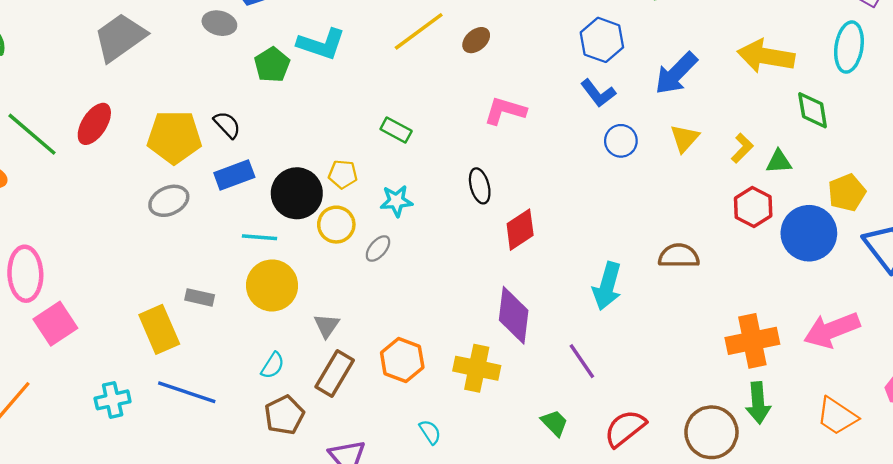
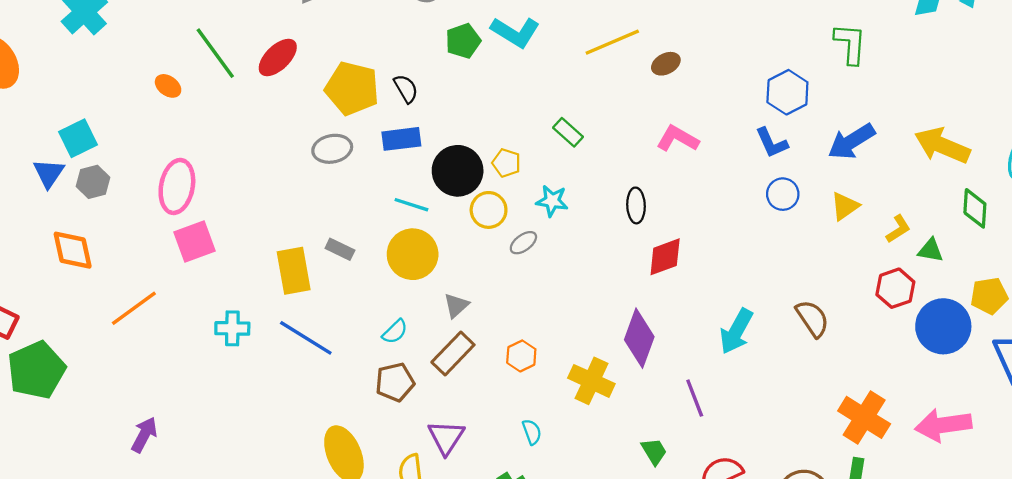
brown semicircle: (679, 256) -> (812, 319), turned 42
orange cross: (752, 341) -> (864, 417), turned 30
orange hexagon: (402, 360) -> (521, 356), size x0.7

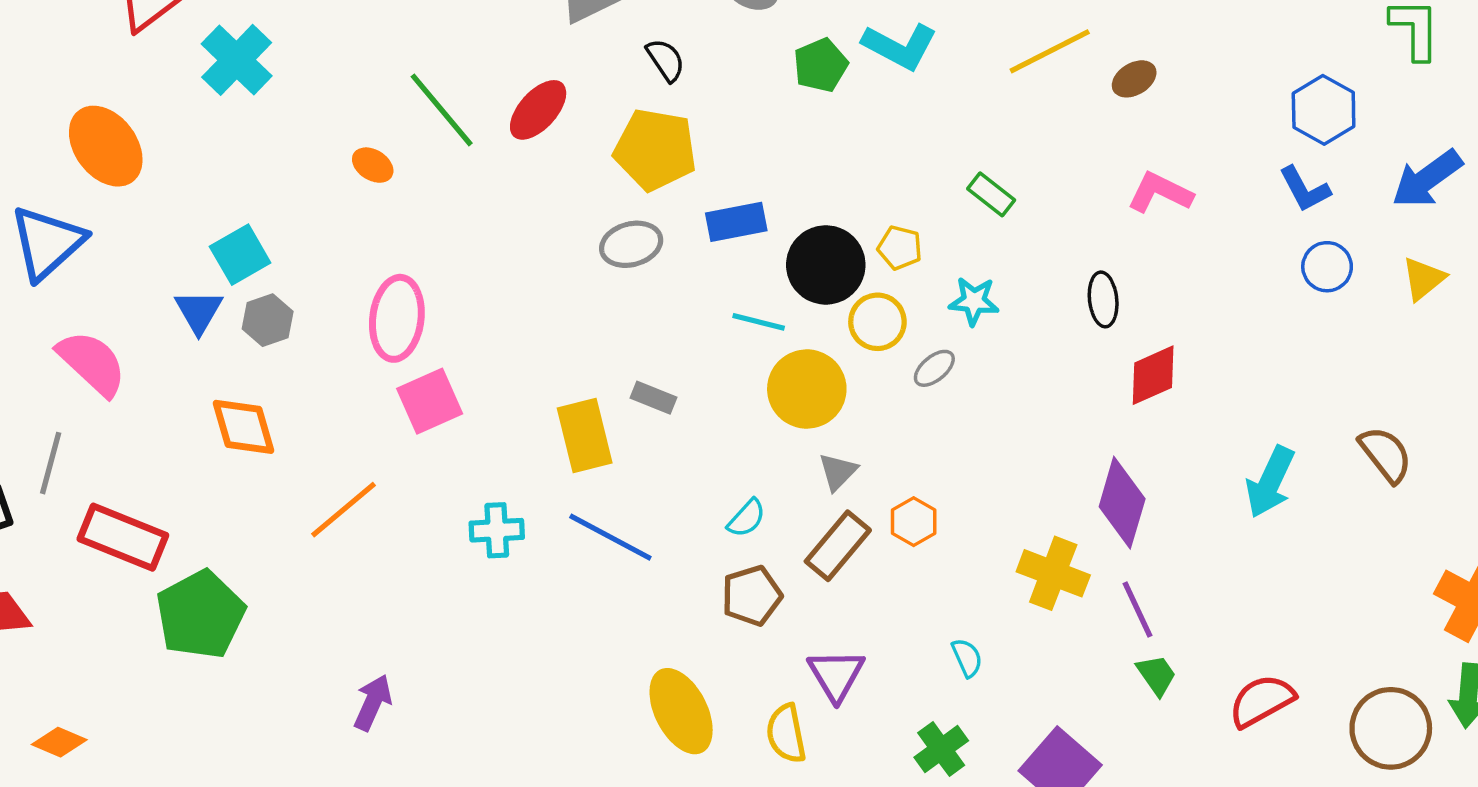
black semicircle: (406, 89) -> (666, 60), moved
yellow circle: (413, 254) -> (807, 389), moved
orange hexagon: (521, 356) -> (914, 522), moved
purple line: (695, 398) -> (1138, 609), moved

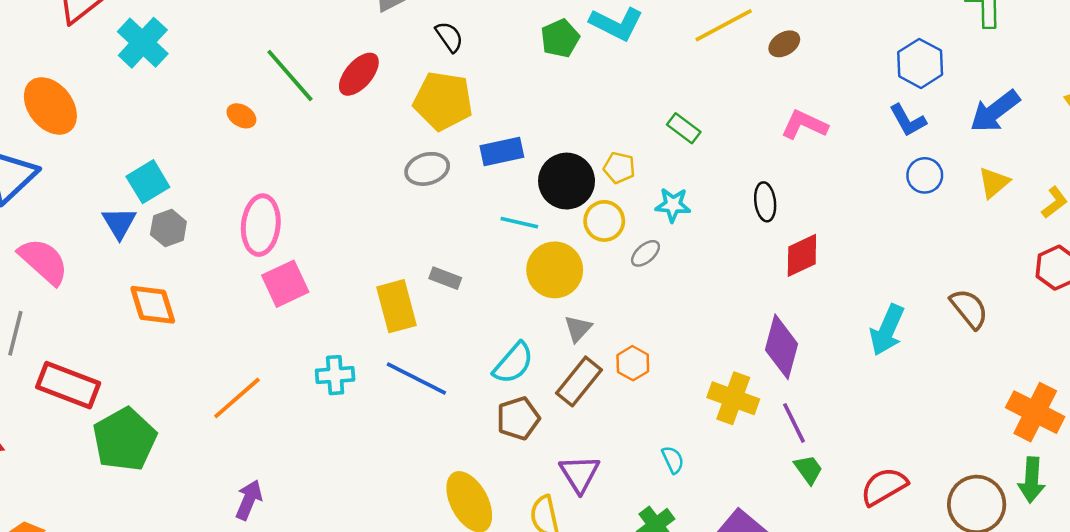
orange line: (343, 510) -> (237, 398), moved
cyan semicircle: (747, 518) -> (513, 363), size x1.5

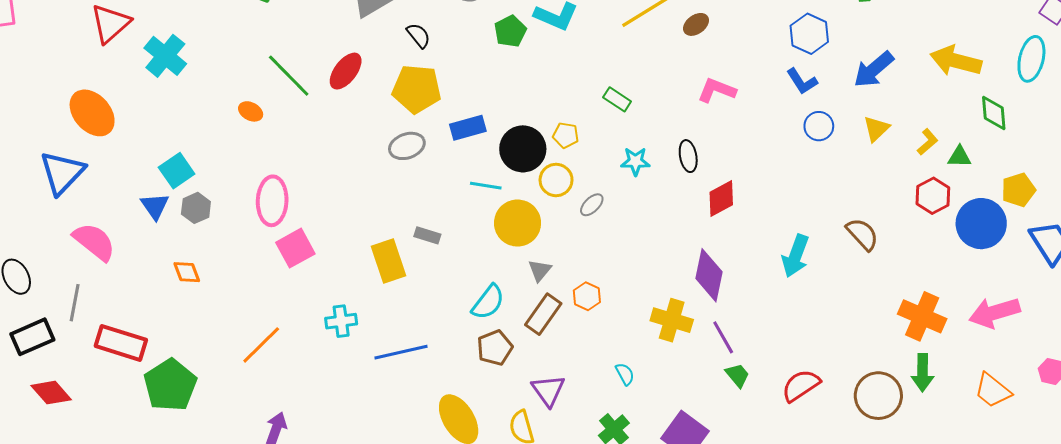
cyan star: (673, 205) -> (635, 161), moved
orange diamond: (153, 305) -> (187, 272), size x0.7
blue line: (416, 378) -> (401, 352), moved, turned -36

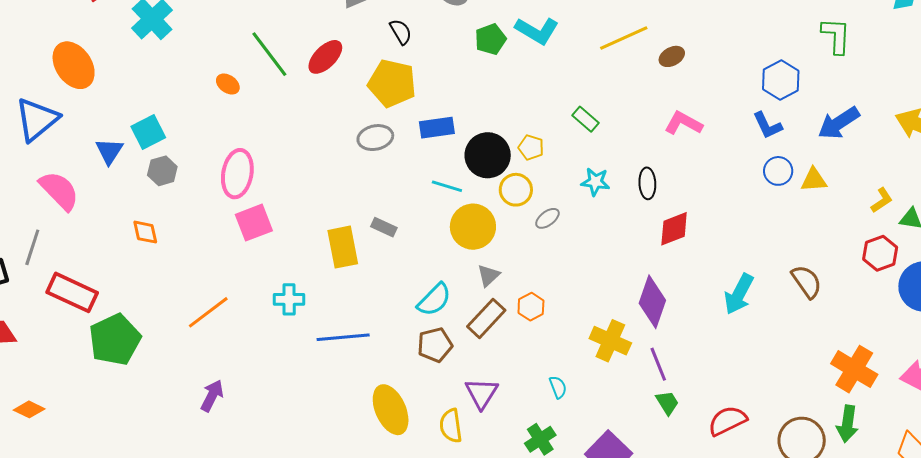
yellow triangle: (876, 129) -> (814, 180), moved, turned 32
blue triangle: (155, 206) -> (109, 151), moved

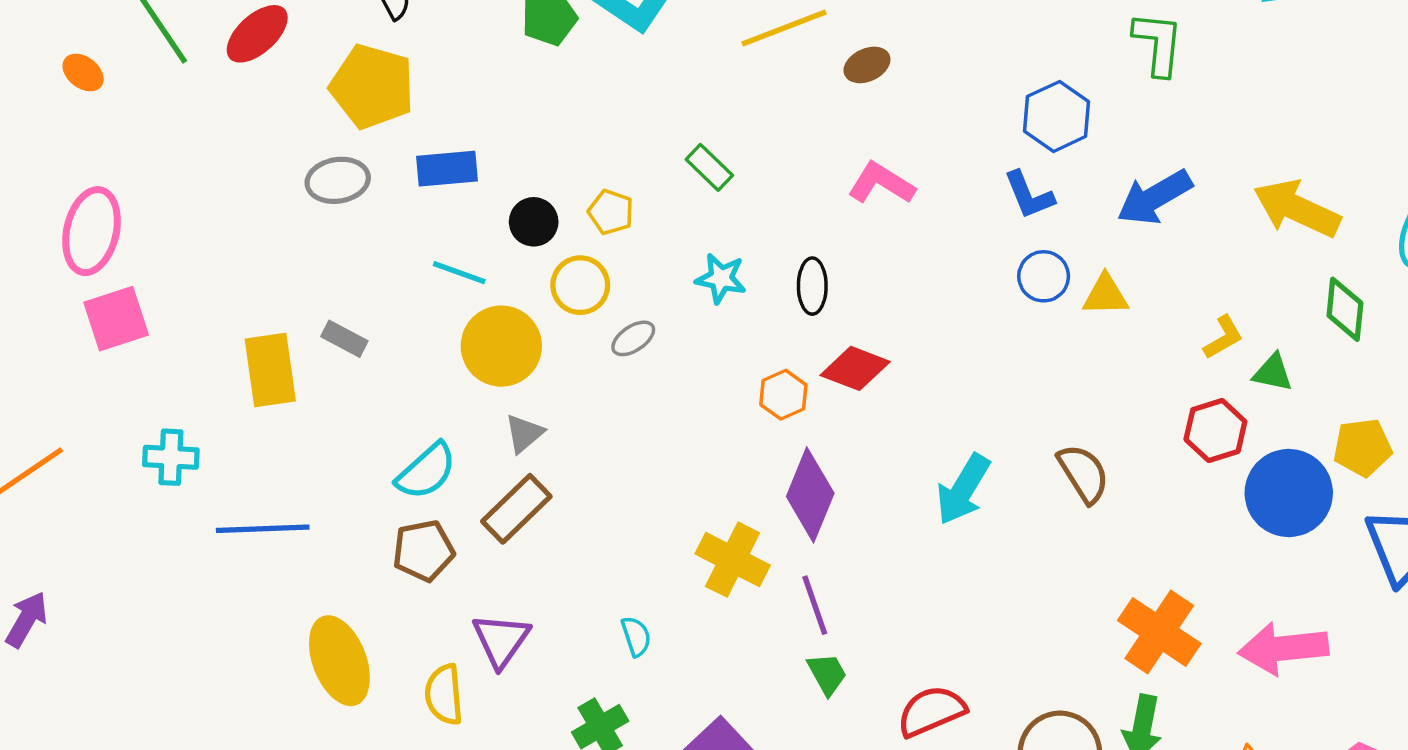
black circle: (488, 155) -> (534, 222), size x0.6
red diamond: (674, 229) -> (855, 368), turned 39
orange hexagon: (531, 307) -> (783, 395), moved

